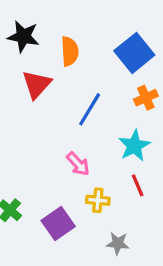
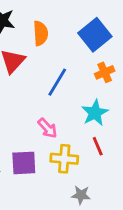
yellow cross: (98, 200) -> (64, 159), size x1.4
purple square: (58, 223) -> (24, 163), moved, turned 32

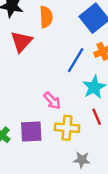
blue line: (57, 82) -> (76, 60), moved

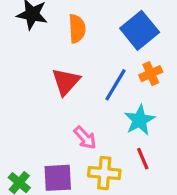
red triangle: (21, 42) -> (66, 82), moved

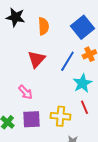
pink arrow: (85, 138) -> (25, 92), moved

